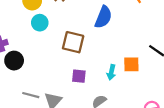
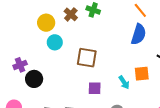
blue semicircle: (103, 17) -> (139, 34), moved
cyan arrow: (111, 72) -> (124, 82), turned -40

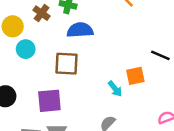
blue semicircle: (139, 34) -> (80, 30), moved, turned -105
purple square: (95, 88) -> (49, 101), moved, size x1.5

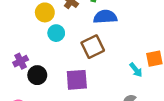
brown square: (67, 64) -> (93, 47), turned -30

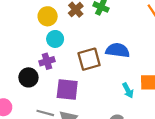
blue semicircle: (105, 17) -> (118, 50), moved
purple cross: (21, 61) -> (47, 61), moved

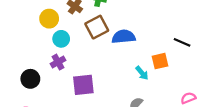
brown square: (89, 59) -> (97, 27), moved
black circle: (28, 77) -> (30, 79), moved

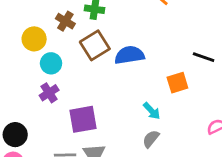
cyan arrow: (142, 73) -> (152, 111), moved
black circle: (30, 79) -> (15, 135), moved

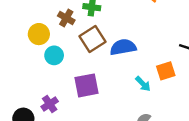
purple cross: (49, 93) -> (50, 104), moved
cyan arrow: (152, 111) -> (143, 84), moved
purple square: (83, 119) -> (87, 85), moved

